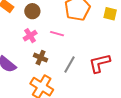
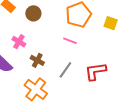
pink line: (57, 34) -> (70, 41), moved
pink cross: (30, 36) -> (19, 42), moved, turned -32

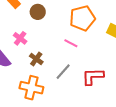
orange cross: (36, 89) -> (31, 88), turned -30

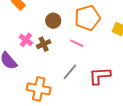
brown circle: (38, 12) -> (53, 21), moved
brown cross: (36, 59) -> (44, 44), moved, turned 32

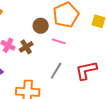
brown circle: (53, 21) -> (41, 26), moved

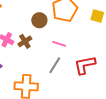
pink line: (59, 41) -> (59, 44), moved

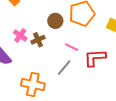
red L-shape: (85, 65) -> (95, 58), moved

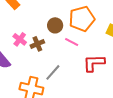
pink line: (72, 47) -> (72, 42), moved
gray line: (64, 68) -> (53, 72), moved

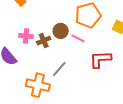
brown circle: (55, 25) -> (61, 31), moved
pink cross: (20, 39) -> (26, 36), turned -32

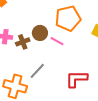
red L-shape: (100, 59) -> (76, 79), moved

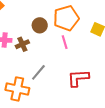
brown circle: (40, 33) -> (40, 25), moved
pink line: (57, 41) -> (65, 42), moved, turned 48

